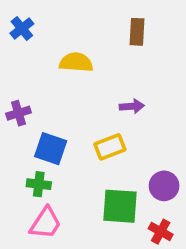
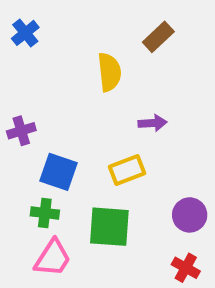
brown rectangle: (137, 32) -> (158, 37), turned 44
yellow semicircle: (76, 62) -> (109, 72), moved, turned 80
green square: (120, 206) -> (109, 227), moved

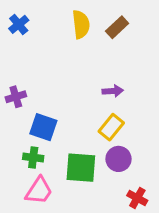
yellow semicircle: (109, 72) -> (81, 24), moved
yellow rectangle: (127, 170) -> (111, 127), moved, turned -30
purple circle: (190, 215) -> (119, 159), moved

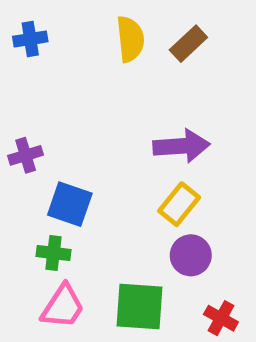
blue cross: (19, 24) -> (30, 39), turned 30
purple arrow: (113, 91) -> (181, 146), size x1.6
green square: (81, 168) -> (140, 307), moved

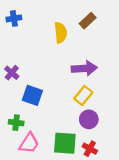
yellow semicircle: (130, 39) -> (61, 33), moved
purple cross: (26, 155) -> (12, 73), turned -32
green cross: (53, 253) -> (16, 123), moved
red cross: (221, 318) -> (90, 149), moved

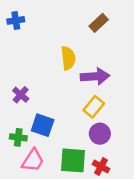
yellow semicircle: (61, 33) -> (68, 58), moved
purple cross: (12, 73) -> (21, 95), moved
blue square: (32, 95) -> (43, 125), moved

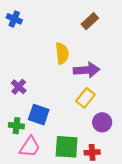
blue cross: (16, 20) -> (14, 19), turned 32
purple circle: (100, 134) -> (102, 122), moved
red cross: (101, 167) -> (92, 152), turned -32

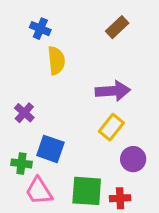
blue cross: (14, 19) -> (40, 29), moved
yellow semicircle: (62, 53) -> (56, 60), moved
pink trapezoid: (30, 147) -> (39, 191), turned 115

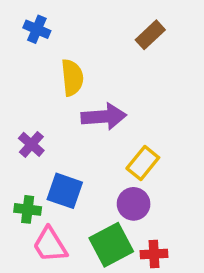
blue cross: (40, 29) -> (37, 29), moved
purple arrow: (113, 91) -> (104, 117), moved
purple circle: (133, 159) -> (134, 204), moved
green square: (87, 191) -> (111, 245), turned -32

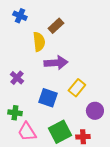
brown rectangle: (150, 35) -> (56, 26), moved
blue square: (65, 191) -> (48, 98), moved
purple circle: (134, 204) -> (95, 111), moved

